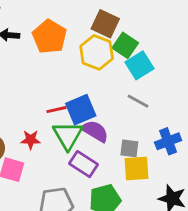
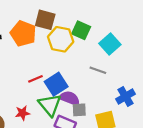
brown square: (105, 24) -> (45, 20), moved
cyan square: (140, 65) -> (110, 44), moved
red line: (56, 110) -> (35, 79), moved
gray square: (129, 148) -> (79, 110), moved

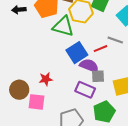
red line: (35, 79) -> (100, 49), moved
green triangle: (50, 105) -> (63, 26), moved, turned -35

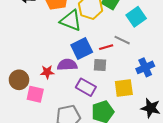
purple semicircle: (89, 66) -> (67, 65), moved, turned -30
gray square: (98, 76) -> (100, 65), moved

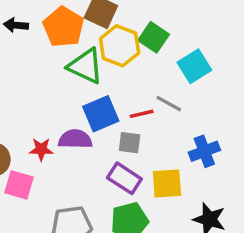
purple rectangle: (86, 87) -> (124, 178), moved

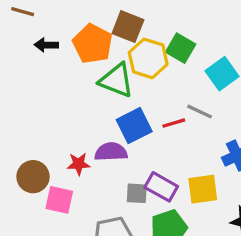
gray square: (130, 143) -> (137, 193), moved

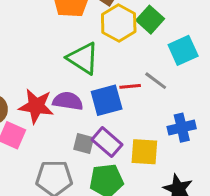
green triangle: (116, 80) -> (83, 58), moved
blue square: (134, 126) -> (107, 100), moved
red star: (79, 164) -> (36, 106), size x1.6

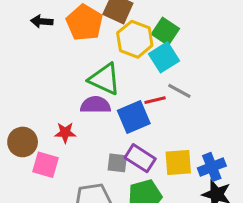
cyan square: (183, 50) -> (164, 57), moved
purple semicircle: (68, 101) -> (96, 105), moved
red star: (36, 106) -> (65, 133), size x0.6
blue cross: (182, 128) -> (212, 167), moved

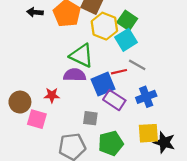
purple rectangle: (140, 158) -> (114, 100), moved
yellow square: (178, 163) -> (148, 133), moved
blue cross: (212, 167) -> (146, 97), moved

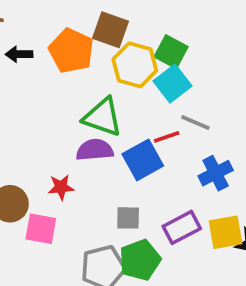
purple rectangle: (114, 100) -> (182, 227), moved, turned -55
green pentagon: (111, 143) -> (140, 260), moved

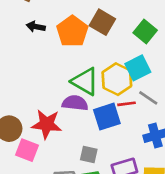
green square: (171, 52) -> (145, 31), moved
yellow hexagon: (135, 65) -> (117, 79), moved
red star: (61, 187) -> (47, 124), size x1.6

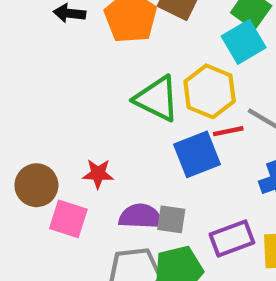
cyan square: (138, 68) -> (244, 42), moved
purple semicircle: (75, 103) -> (141, 216), moved
red star: (47, 124) -> (98, 174), size x0.6

